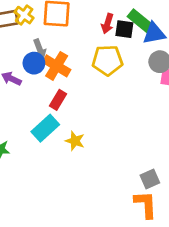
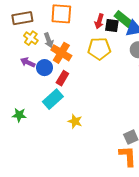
yellow cross: (24, 15) -> (31, 38), moved
blue circle: (34, 63) -> (44, 68), moved
yellow star: (75, 141) -> (75, 121), moved

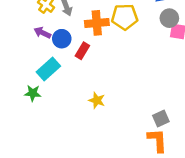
orange cross: (61, 53) -> (97, 23), moved, turned -36
cyan rectangle: (53, 99) -> (48, 69), moved

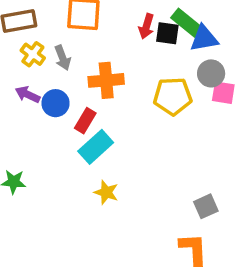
yellow pentagon: (125, 17) -> (173, 96), moved
cyan rectangle: (48, 69) -> (96, 147), moved
gray square: (161, 119) -> (206, 206), moved

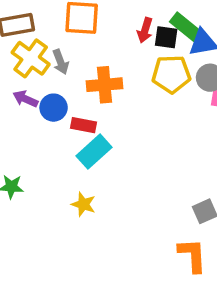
yellow cross: (33, 54) -> (31, 58), size x1.5
yellow pentagon: (173, 96) -> (171, 74), moved
red rectangle: (85, 121) -> (83, 125), turned 70
yellow star: (106, 192) -> (83, 204), moved

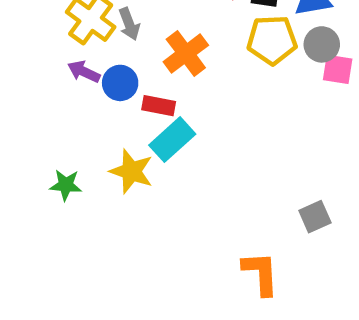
orange cross: (105, 85) -> (186, 53), turned -32
yellow star: (83, 204) -> (131, 171), moved, size x1.4
orange L-shape: (192, 255) -> (261, 273), moved

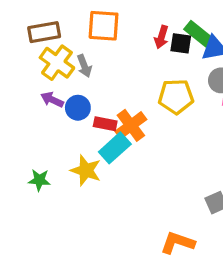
yellow pentagon: (272, 40) -> (176, 96), moved
orange cross: (186, 53) -> (131, 125), moved
orange L-shape: (261, 273) -> (178, 243), turned -68

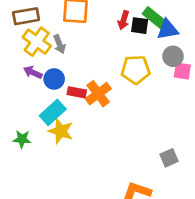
cyan rectangle: (115, 148) -> (53, 112), moved

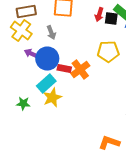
yellow cross: (37, 42) -> (21, 30), moved
blue circle: (54, 79) -> (47, 58), size x1.5
yellow star: (61, 131) -> (52, 98), turned 30

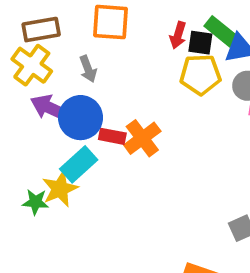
yellow pentagon: (108, 52) -> (200, 75), moved
purple arrow: (31, 54) -> (51, 108), size x1.5
yellow star: (52, 98) -> (60, 189), moved

